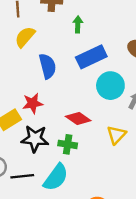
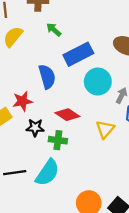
green arrow: (78, 24) -> (54, 30), moved, turned -49
blue semicircle: (48, 66) -> (47, 77), moved
black star: (35, 139) -> (35, 128), moved, size x0.7

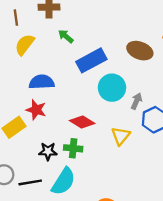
blue semicircle: (47, 77) -> (42, 82), moved, turned -75
red star: (23, 101) -> (36, 110), turned 30
black star: (35, 128) -> (48, 151), moved

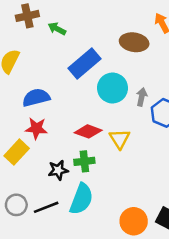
green arrow: (66, 36) -> (57, 29), moved
yellow triangle: (121, 136) -> (120, 139), moved

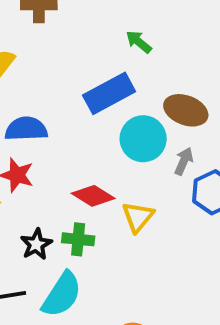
green arrow: (57, 29) -> (139, 42), moved
brown ellipse: (134, 42) -> (186, 110), moved
black star: (58, 170) -> (36, 244), turned -30

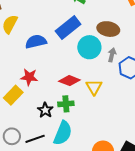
blue semicircle: (26, 129) -> (36, 42), moved

